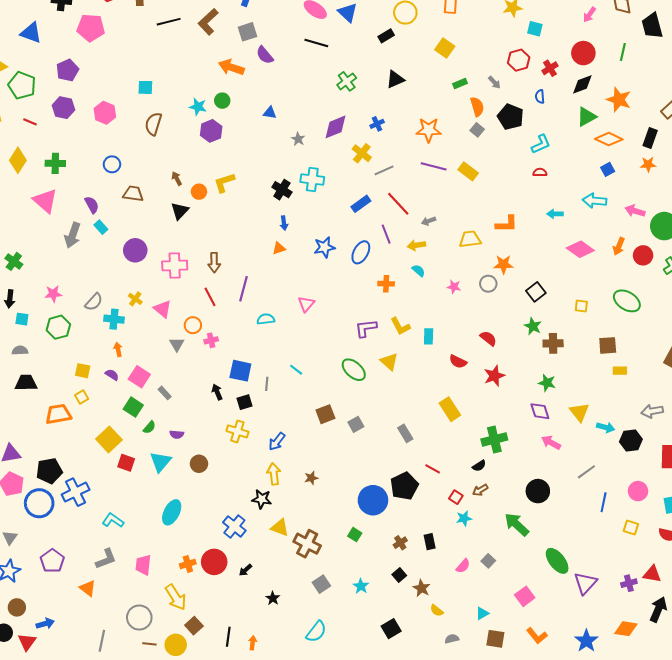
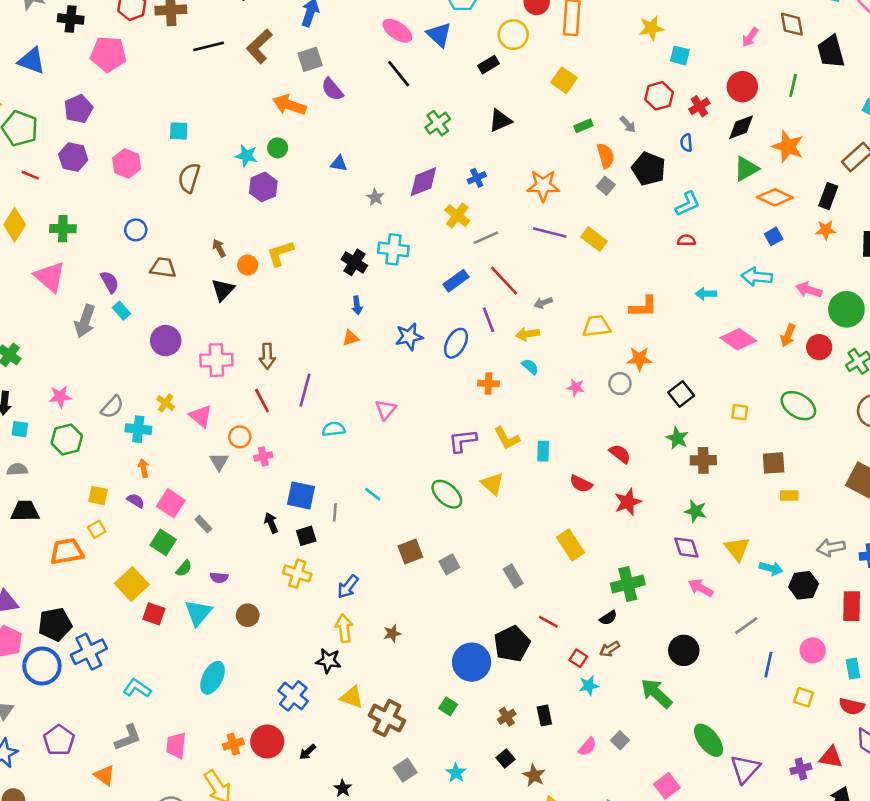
black line: (316, 43) -> (399, 74), turned 35

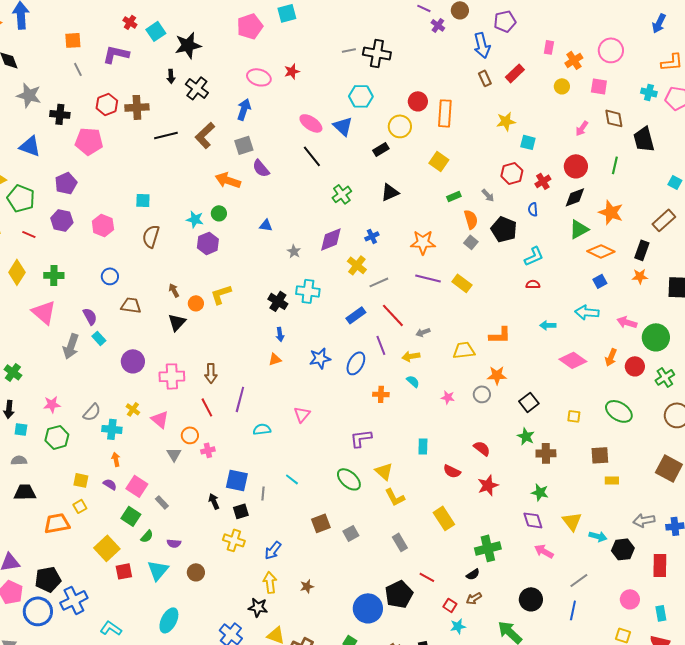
yellow L-shape: (507, 438) -> (395, 497), moved
red square: (154, 614) -> (124, 571), turned -30
blue line: (768, 665) -> (573, 610), moved

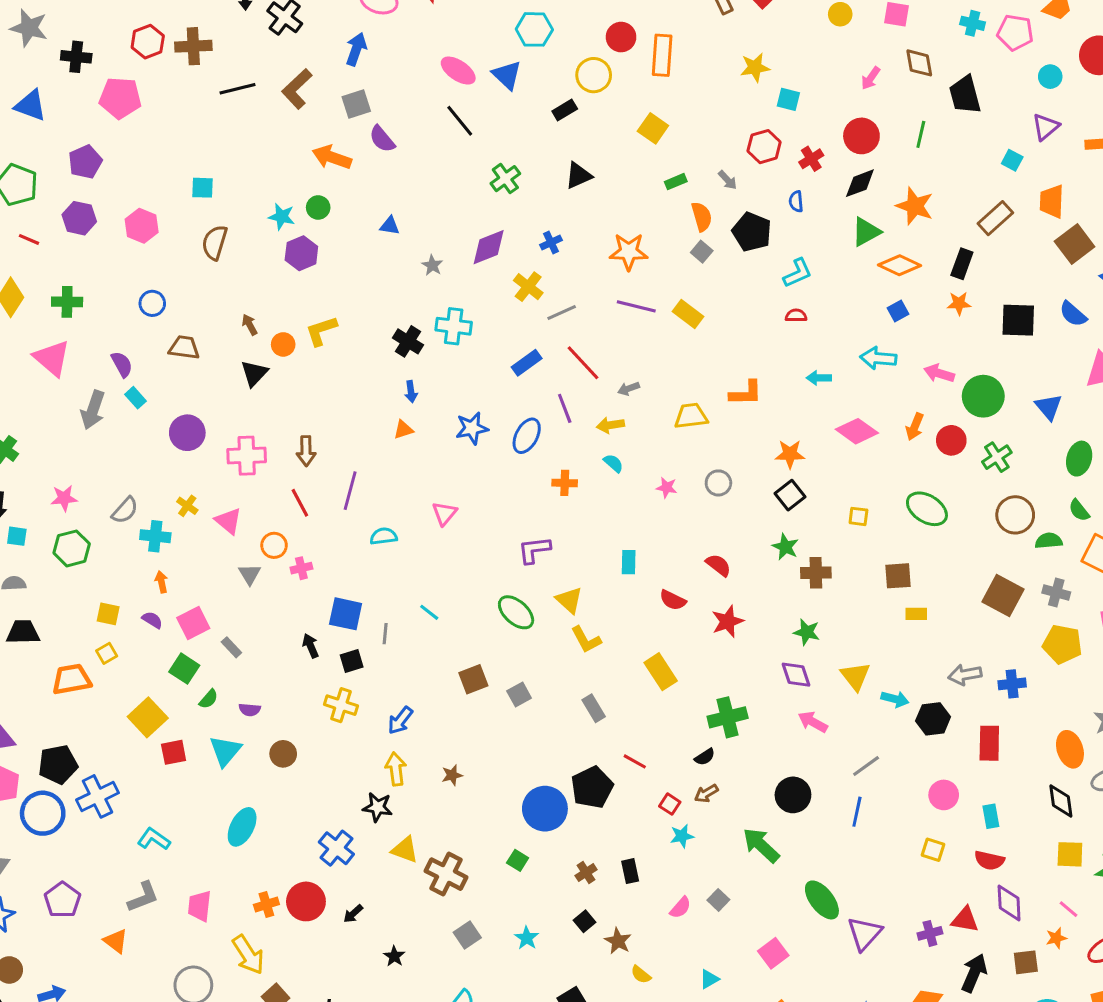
orange star: (497, 375) -> (790, 454), moved
pink square: (137, 486) -> (193, 623), turned 30

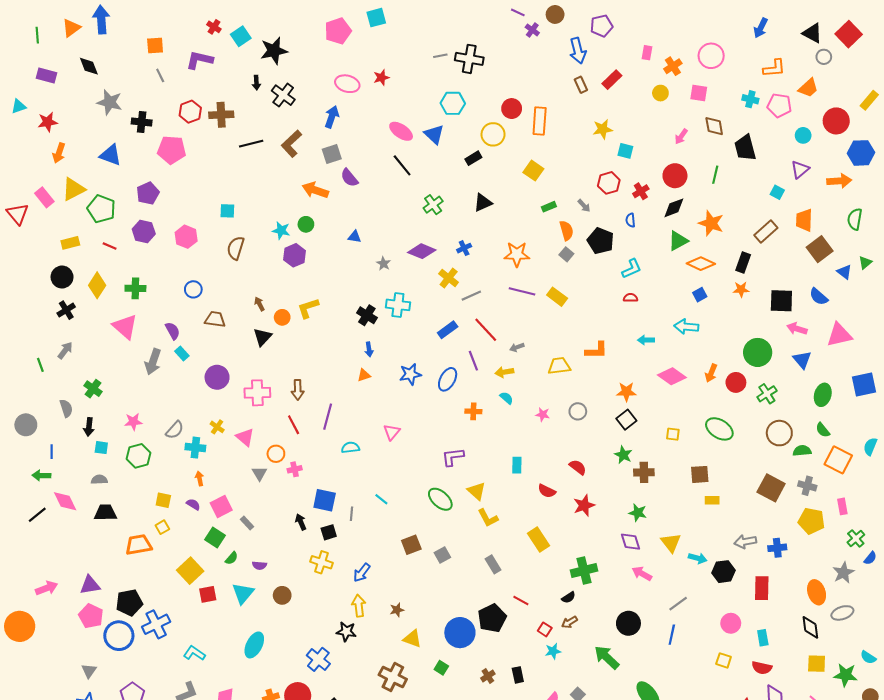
purple diamond: (489, 247) -> (422, 251), turned 44
pink arrow: (939, 373) -> (797, 329), moved
yellow triangle: (405, 850) -> (412, 639), moved

